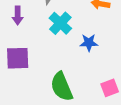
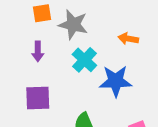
blue star: (89, 43) -> (116, 81), size x1.6

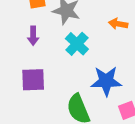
blue star: (116, 81) -> (106, 81), moved

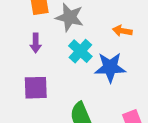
blue star: (106, 81) -> (110, 67), moved

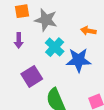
purple square: (36, 88) -> (32, 76), moved, turned -30

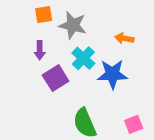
purple square: (32, 76) -> (56, 78), moved

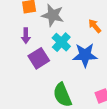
orange arrow: (124, 38) -> (95, 26), turned 40

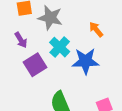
purple arrow: (26, 36) -> (21, 40), turned -32

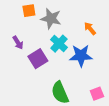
purple arrow: (21, 40) -> (18, 43), moved

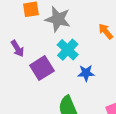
blue star: (81, 56) -> (86, 73), moved, size x0.6

